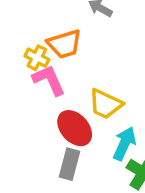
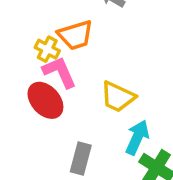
red ellipse: (75, 128) -> (45, 100), moved

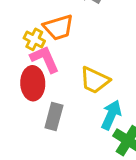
red ellipse: (45, 100) -> (33, 83), turned 40
gray rectangle: (81, 159) -> (54, 116), moved

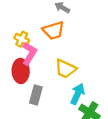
orange trapezoid: (58, 27) -> (53, 30), moved
pink L-shape: (45, 59) -> (29, 53), turned 55

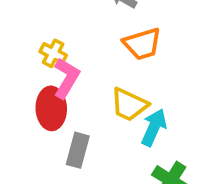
orange trapezoid: (53, 30) -> (142, 44), moved
cyan arrow: (77, 94) -> (154, 127), moved

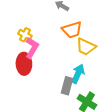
yellow trapezoid: (129, 105) -> (86, 47), moved
gray rectangle: (78, 150) -> (67, 86), moved

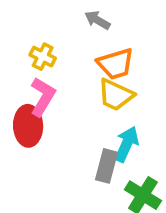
yellow cross: (25, 35) -> (43, 57), moved
yellow trapezoid: (86, 47) -> (116, 95), moved

